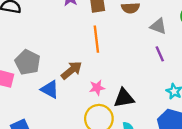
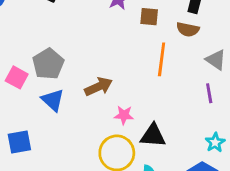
orange line: (96, 39) -> (162, 59), moved
blue triangle: (50, 89) -> (53, 100), moved

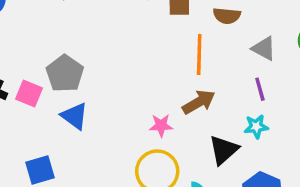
brown arrow: (99, 87) -> (199, 102), moved
black triangle: (153, 136) -> (224, 150), moved, turned -40
cyan star: (215, 143) -> (256, 126), moved, turned 30

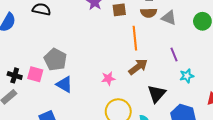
gray triangle: (264, 48) -> (169, 18), moved
pink star: (161, 125) -> (108, 78), moved
cyan star: (256, 126) -> (187, 76), moved

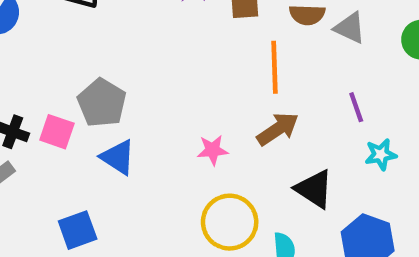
black triangle: (157, 94) -> (314, 189), turned -42

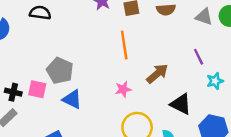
gray triangle: (350, 28) -> (204, 17), moved
orange line: (275, 67) -> (124, 45), moved

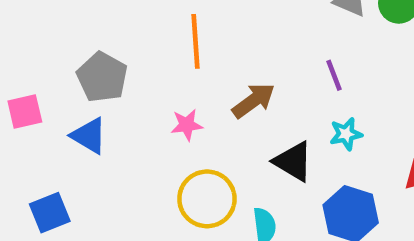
gray pentagon: (60, 71) -> (102, 77), moved
cyan star: (215, 81) -> (346, 134), moved
pink square: (37, 89) -> (25, 111), turned -30

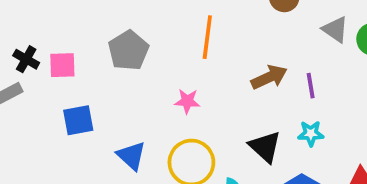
brown arrow: (253, 101) -> (269, 77), moved
blue triangle: (89, 136) -> (131, 156), moved
blue square: (50, 213) -> (78, 120), moved

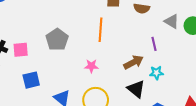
brown arrow: (269, 77) -> (134, 62), moved
purple line: (311, 86) -> (154, 44), moved
cyan star: (311, 133) -> (156, 73), moved

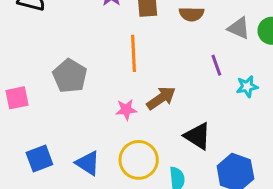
brown arrow: (134, 62) -> (161, 98), moved
cyan star: (156, 73) -> (247, 86), moved
blue square: (31, 80) -> (39, 158), moved

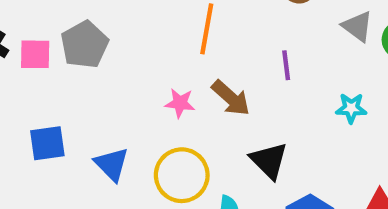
purple line: (216, 65) -> (286, 65), moved
gray pentagon: (70, 76) -> (85, 45), moved
brown arrow: (161, 98) -> (231, 98), turned 64

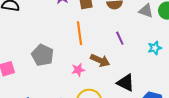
gray pentagon: (85, 45) -> (43, 55), moved

